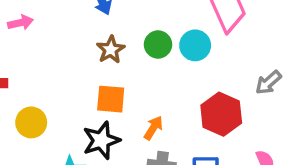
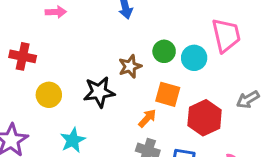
brown star: (111, 50) -> (130, 66), moved
orange square: (111, 99) -> (168, 94), moved
black star: (101, 140) -> (99, 92), moved

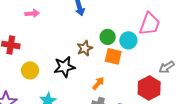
pink trapezoid: (226, 35) -> (150, 24), turned 35
orange square: (168, 94) -> (113, 56), moved
red hexagon: (205, 118) -> (149, 88), moved

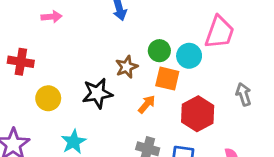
gray arrow: (167, 67) -> (244, 94), turned 105
orange arrow: (98, 83) -> (147, 104), moved
red hexagon: (149, 88) -> (198, 114), moved

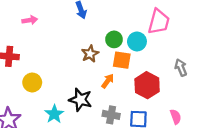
black star: (97, 93) -> (80, 100), moved, turned 30

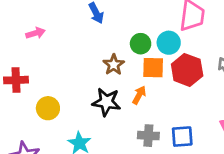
red hexagon: (147, 85) -> (187, 70), moved
black star: (80, 100) -> (106, 102), moved

